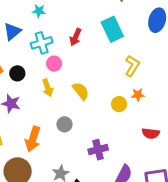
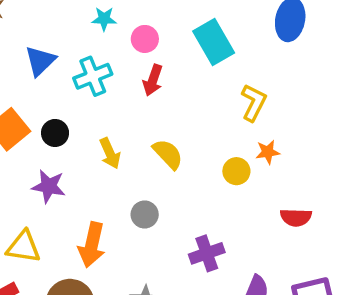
cyan star: (39, 11) -> (104, 19), moved
red arrow: (76, 37) -> (153, 80), moved
pink circle: (54, 64) -> (145, 39), moved

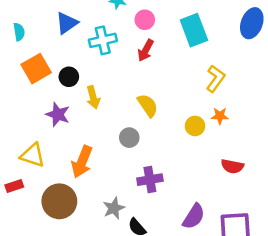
yellow arrow: (110, 153) -> (93, 97), moved
gray circle: (145, 214) -> (129, 138), moved
purple cross: (207, 253) -> (150, 180), moved

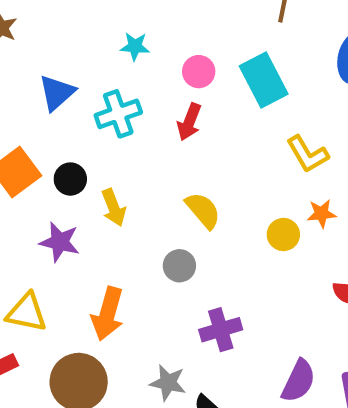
pink circle: (145, 20) -> (199, 72), moved
yellow L-shape: (216, 79) -> (308, 154), turned 120
gray star: (114, 208) -> (168, 383), turned -30

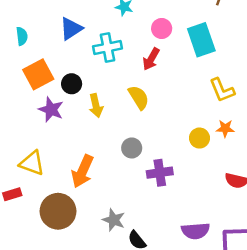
yellow semicircle: (203, 210) -> (139, 97), moved
purple star: (60, 242) -> (51, 110), moved
purple cross: (221, 330) -> (160, 173), moved
purple semicircle: (299, 381) -> (195, 231), turned 52

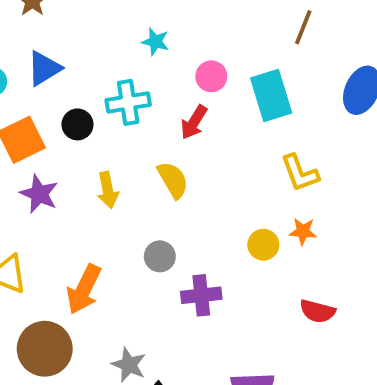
blue triangle: (71, 29) -> (44, 68), moved
black circle: (72, 84) -> (77, 124), moved

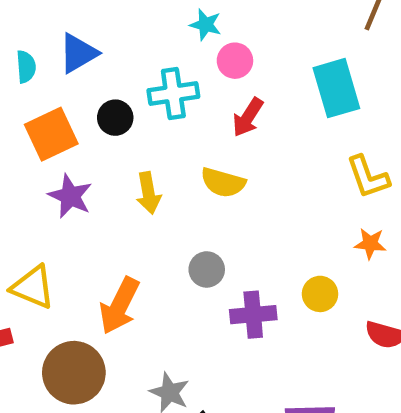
pink circle: (211, 76) -> (235, 61), moved
yellow semicircle: (173, 180) -> (223, 182), turned 135
yellow circle: (263, 245) -> (320, 294), moved

